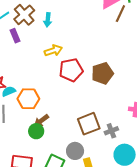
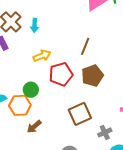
brown line: (120, 14) -> (85, 46), moved
brown square: (89, 124) -> (80, 114), moved
green circle: (36, 131) -> (31, 90), moved

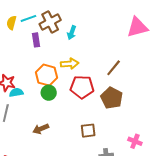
brown pentagon: (92, 76) -> (112, 98), turned 30
orange hexagon: (20, 105) -> (46, 75), moved
brown square: (80, 114) -> (88, 131), size x0.7

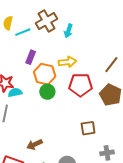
cyan line: (28, 18) -> (23, 32), moved
purple rectangle: (36, 40) -> (31, 57), moved, turned 32
brown arrow: (41, 129) -> (34, 144), moved

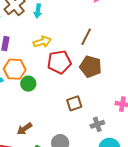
orange hexagon: (45, 74) -> (15, 69), moved
green circle: (47, 92) -> (28, 84), moved

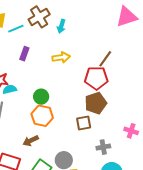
red pentagon: (59, 62) -> (96, 78), moved
brown pentagon: (91, 67) -> (96, 103), moved, turned 30
orange hexagon: (15, 69) -> (42, 116), moved

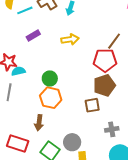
purple rectangle: (24, 54) -> (33, 35), turned 40
brown arrow: (31, 141) -> (39, 123), turned -56

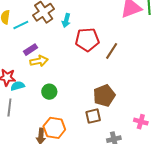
yellow arrow: (70, 39) -> (39, 61), moved
red pentagon: (105, 60) -> (87, 40), moved
orange hexagon: (51, 98) -> (54, 128), moved

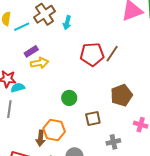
red pentagon: (87, 40) -> (92, 54), moved
green circle: (49, 92) -> (69, 98), moved
brown pentagon: (104, 96) -> (121, 95), moved

